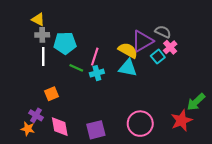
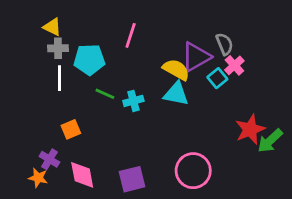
gray semicircle: (163, 32) -> (224, 44), turned 42
pink line: (95, 57) -> (131, 35), moved
red star: (181, 120) -> (250, 129), moved

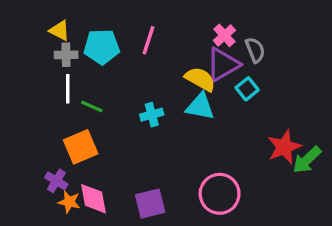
cyan pentagon: (89, 60) -> (102, 47), moved
pink cross: (234, 65) -> (224, 35), moved
green line: (105, 94) -> (92, 107), moved
orange square: (71, 129) -> (81, 147), size x1.5
orange star: (38, 178) -> (69, 202), moved

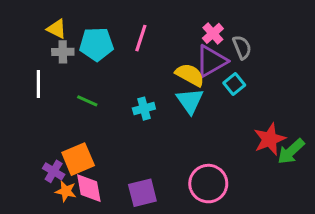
white line: (68, 89) -> (38, 84), moved
cyan triangle: (200, 107) -> (190, 101), turned 44
orange square: (81, 147) -> (78, 159), moved

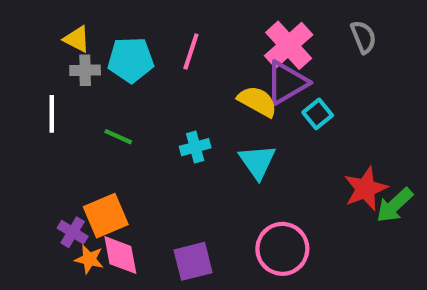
pink cross: (213, 33) -> (289, 45), size x1.6
gray semicircle: (242, 47) -> (363, 37), moved
cyan triangle: (190, 101) -> (257, 162), moved

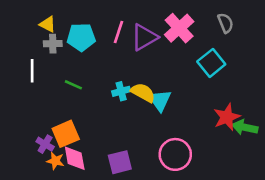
purple triangle: (287, 83) -> (144, 37), moved
yellow semicircle: (257, 101) -> (143, 93), moved
cyan square: (318, 114) -> (211, 63), moved, size x1.5
green arrow: (395, 205) -> (245, 127), turned 55

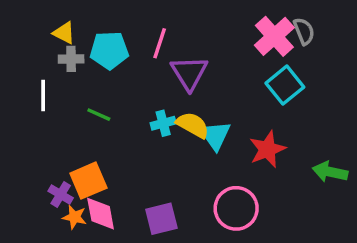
pink cross: (179, 28) -> (274, 36), moved
purple triangle: (144, 37) -> (189, 73), moved, turned -32
red star: (227, 117) -> (267, 149), moved

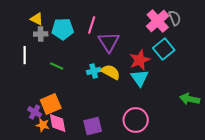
cyan triangle: (215, 135) -> (140, 78), moved
red star: (267, 149) -> (140, 60), moved

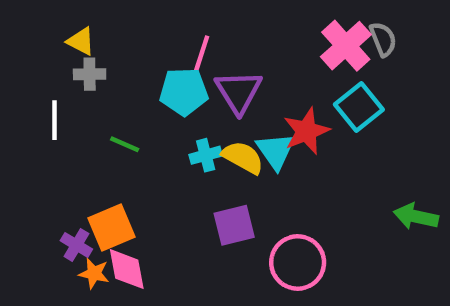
cyan pentagon: (63, 29) -> (184, 92), moved
cyan triangle: (140, 78) -> (276, 151), moved
purple square: (93, 126) -> (234, 225), moved

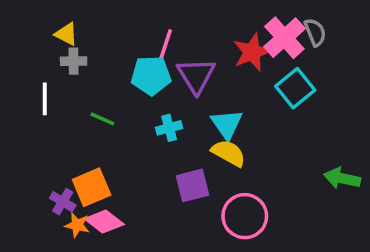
red star: (306, 131) -> (252, 52), moved
yellow semicircle: (243, 157) -> (229, 153), moved
pink diamond: (127, 269) -> (104, 222), turned -42

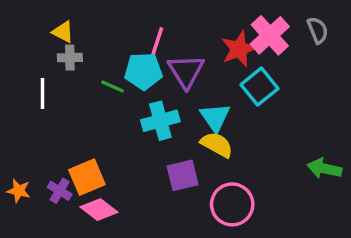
gray semicircle: (315, 32) -> (318, 30), moved
cyan square: (295, 88) -> (259, 87), moved
green line: (102, 119) -> (113, 87), moved
cyan cross: (169, 128) -> (160, 121), size x1.5
orange star: (77, 225) -> (19, 191), moved

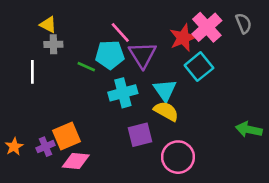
pink line: (157, 42) -> (120, 32), turned -60
orange star: (19, 191) -> (14, 147), turned 30
purple cross: (60, 191) -> (46, 147), turned 36
pink diamond: (99, 210) -> (76, 161), turned -32

